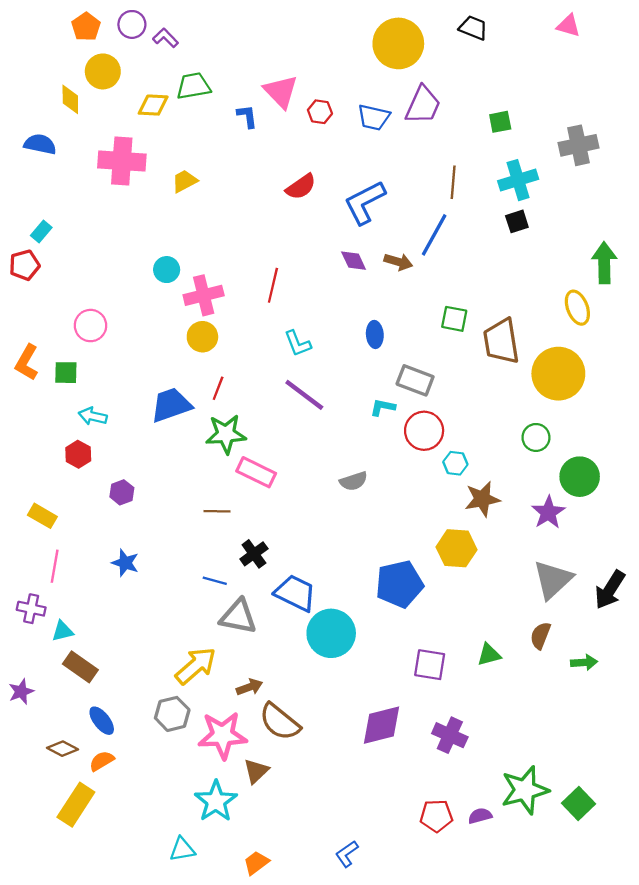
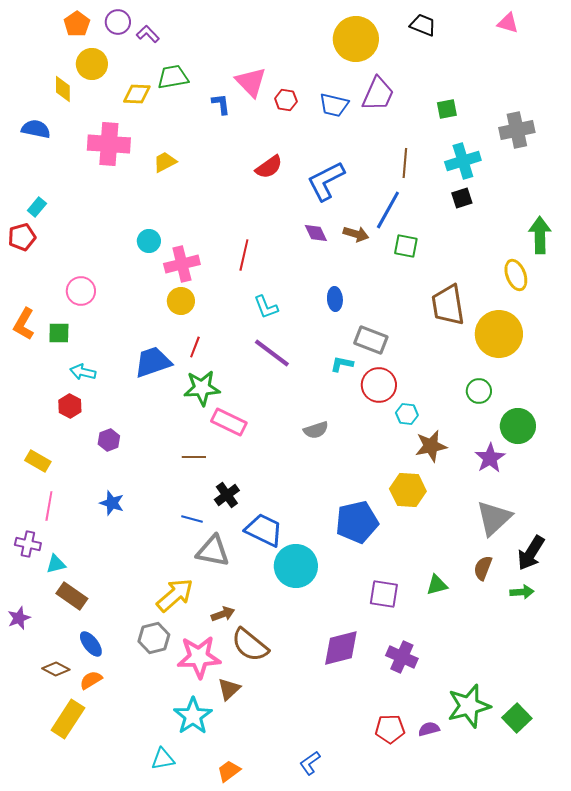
green square: (454, 319) -> (406, 246), moved
black arrow: (610, 590) -> (531, 553), moved

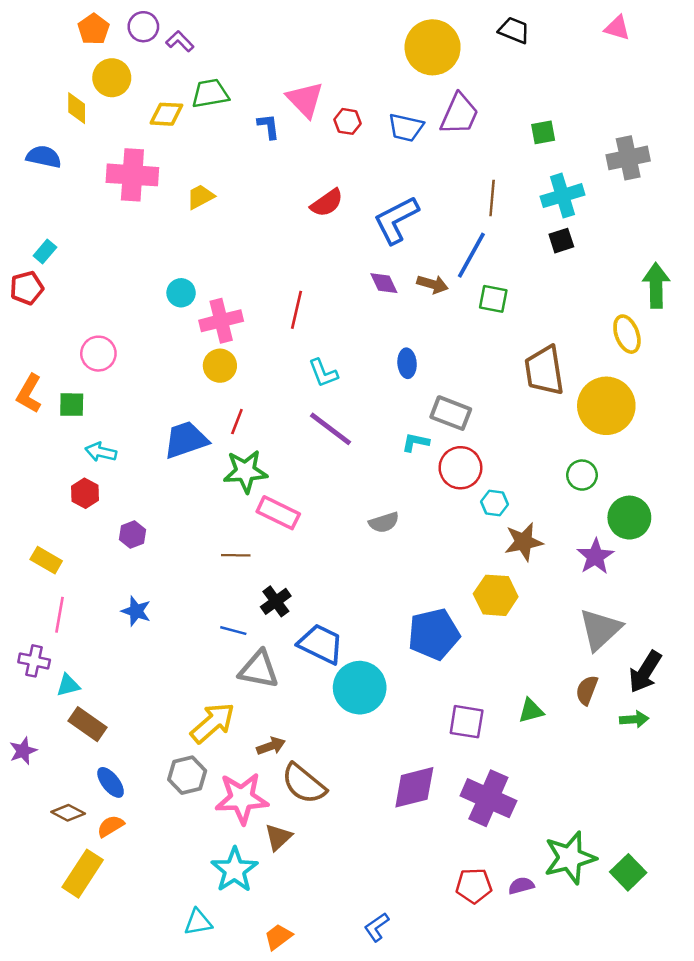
purple cross: (402, 657) -> (488, 798), size x1.4

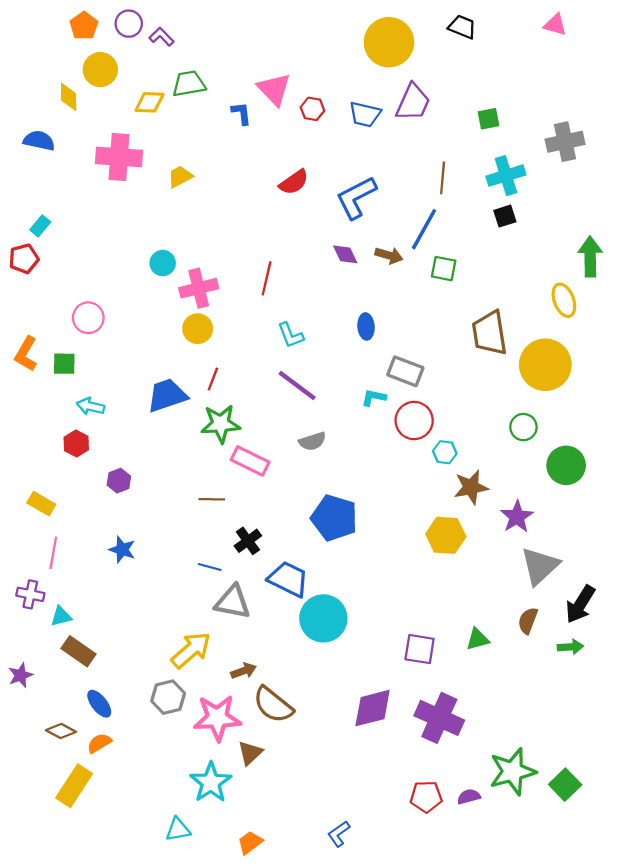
gray semicircle: (384, 522) -> (312, 441), moved
purple star: (595, 556) -> (517, 517), moved
blue pentagon: (434, 634) -> (334, 518), moved, turned 30

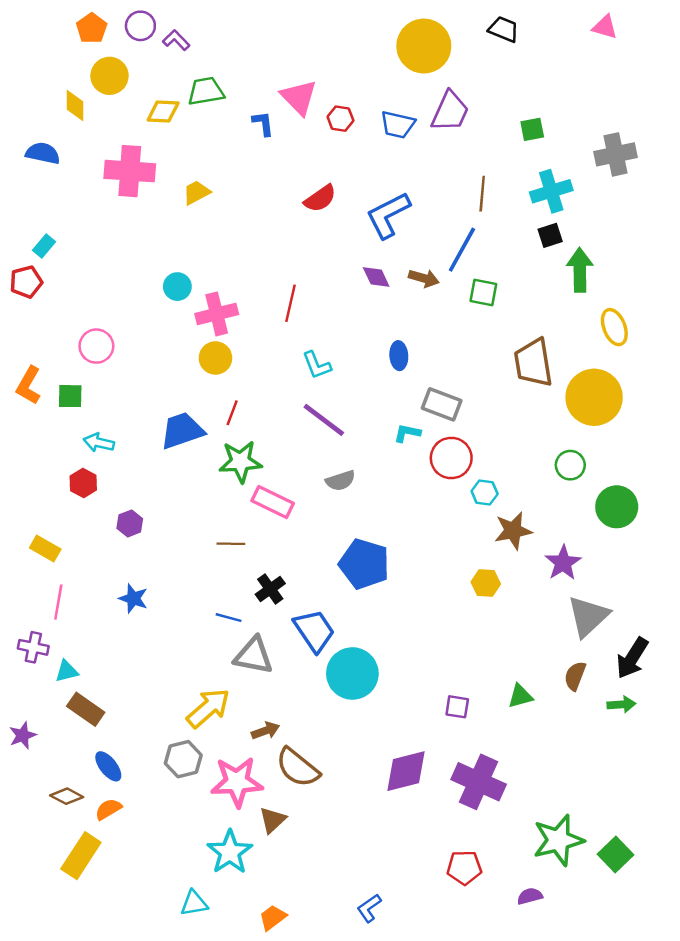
green arrow: (590, 257) -> (580, 270), moved
yellow hexagon: (446, 535) -> (486, 583), size x0.7
blue trapezoid: (288, 579) -> (314, 631), turned 30
purple square: (420, 649) -> (457, 707), size x0.7
purple semicircle: (469, 797) -> (530, 896), moved

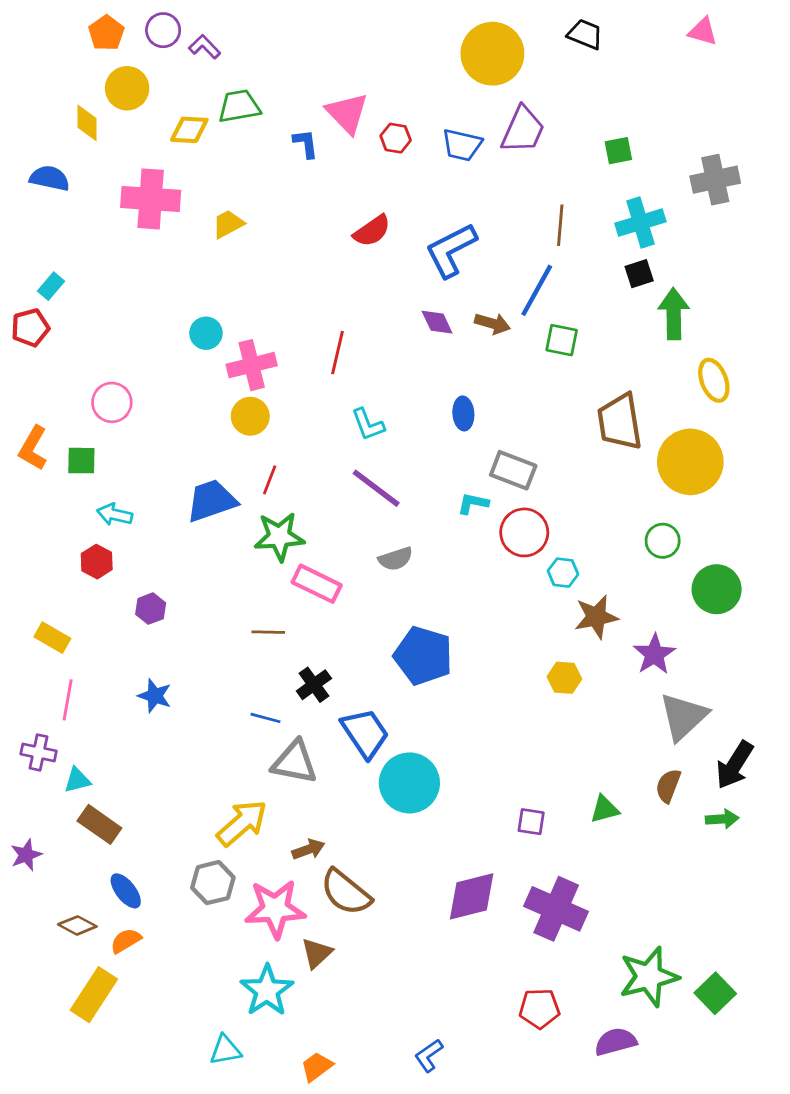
purple semicircle: (530, 896) -> (616, 1042), size x1.4

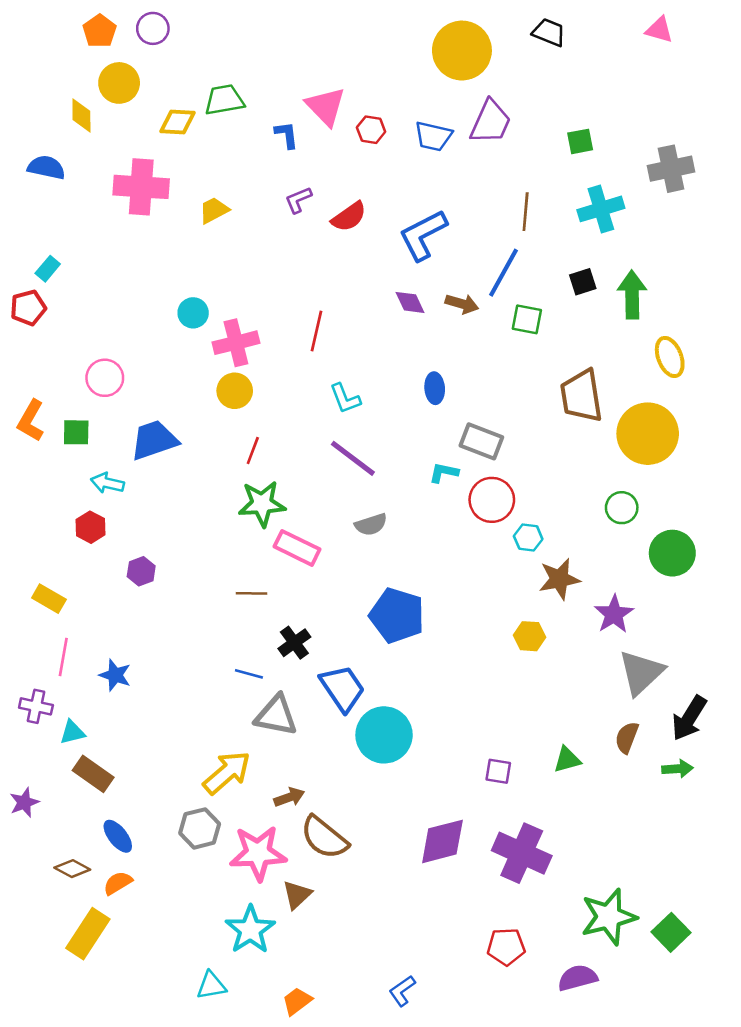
purple L-shape: (205, 47) -> (298, 200), moved, turned -68
black square: (639, 274) -> (583, 282), moved
blue trapezoid: (212, 501) -> (154, 440), moved
blue star: (155, 696) -> (115, 675), moved

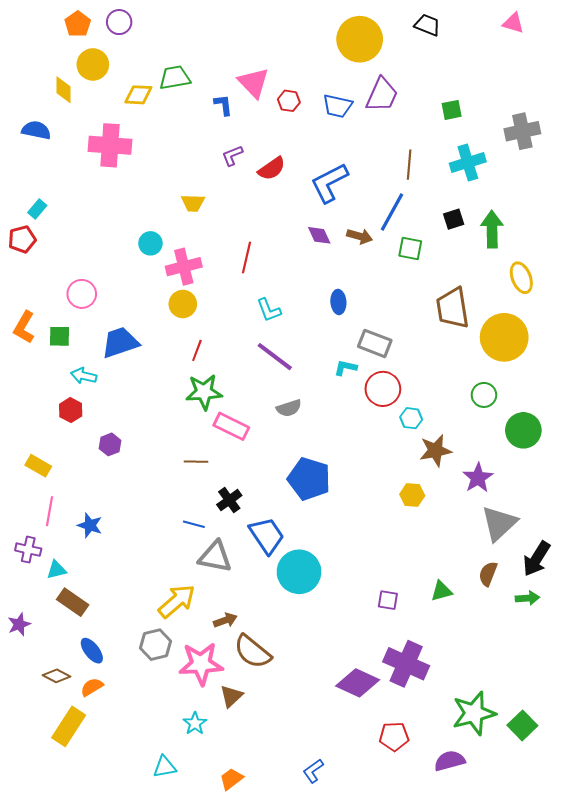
yellow trapezoid: (214, 210) -> (193, 203), moved, turned -150
purple diamond: (442, 841) -> (358, 683), moved, turned 39
cyan star: (250, 930) -> (195, 723), size x0.6

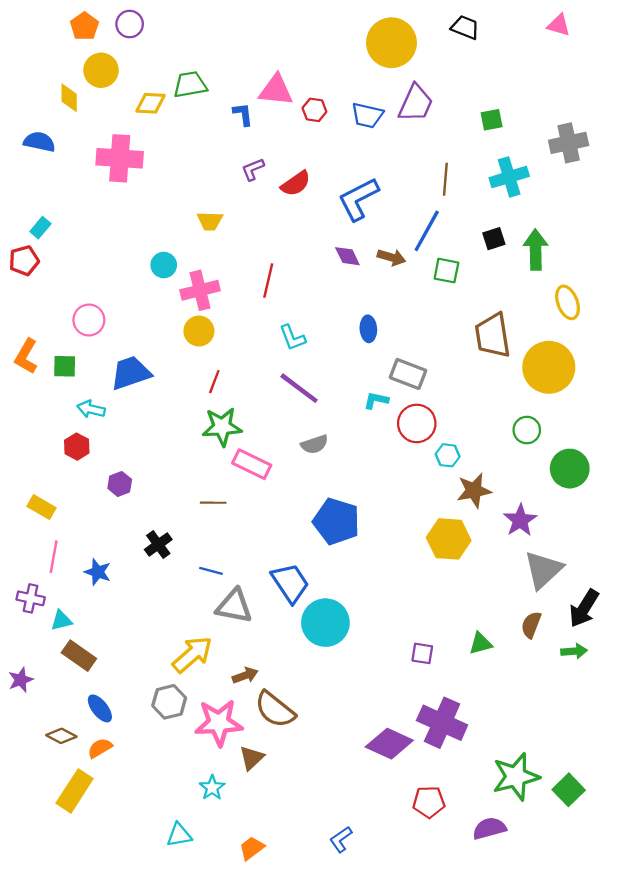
pink triangle: (254, 83) -> (276, 90), turned -40
yellow hexagon: (412, 495) -> (449, 539), size x1.6
black cross: (229, 500) -> (158, 544), moved

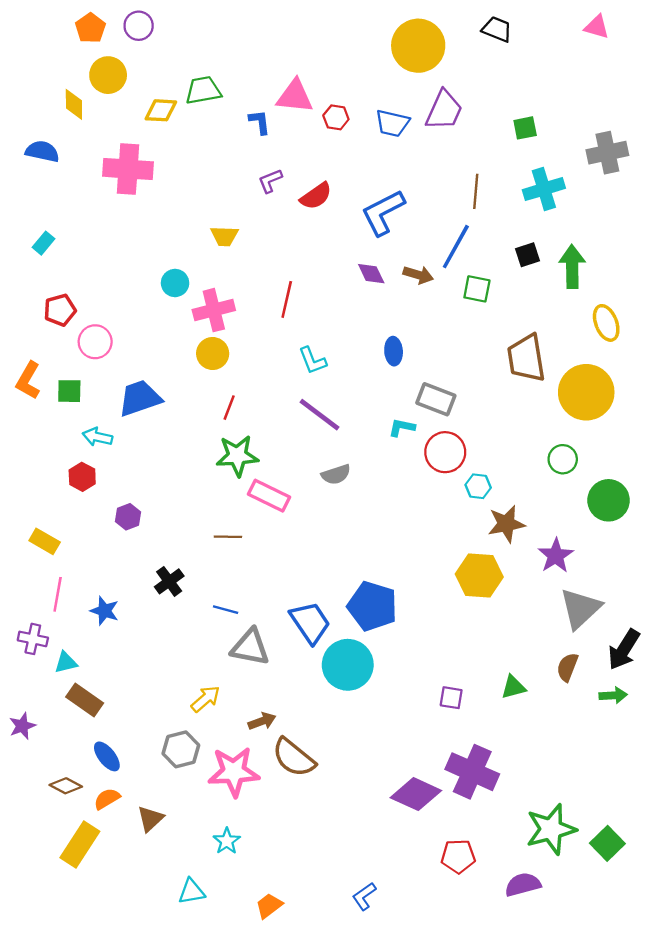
red pentagon: (24, 261) -> (60, 310), moved
blue pentagon: (336, 521) -> (372, 606), moved
yellow arrow: (192, 655) -> (206, 699), size x0.7
brown triangle: (252, 758) -> (150, 819), moved

